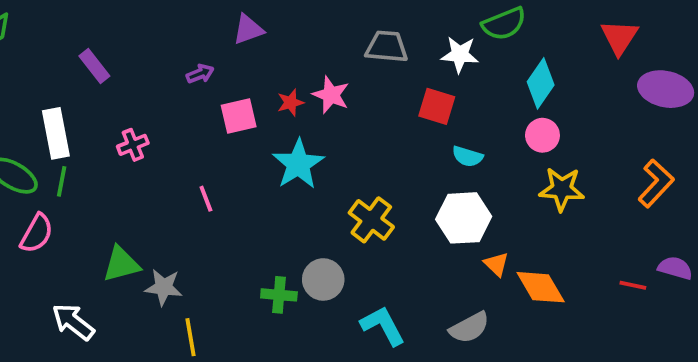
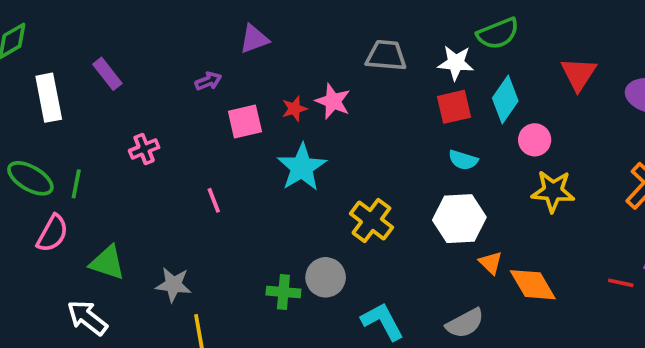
red triangle: (619, 37) -> (579, 74), moved
cyan diamond: (541, 83) -> (505, 99), moved
red square: (437, 106) -> (454, 107), moved, turned -30
white rectangle: (56, 133) -> (49, 98), moved
green triangle: (121, 264) -> (107, 263), moved, turned 33

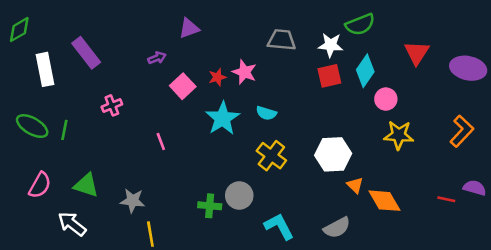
purple rectangle: (107, 74) -> (86, 53), size x1.4
pink square: (245, 121) -> (183, 86), turned -30
cyan semicircle: (463, 160) -> (266, 113), moved
pink semicircle: (52, 233) -> (40, 185), moved

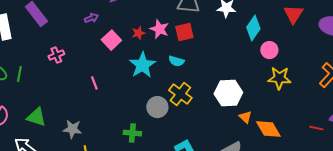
red square: (329, 76) -> (184, 32), moved
gray circle: (239, 195) -> (157, 107), moved

